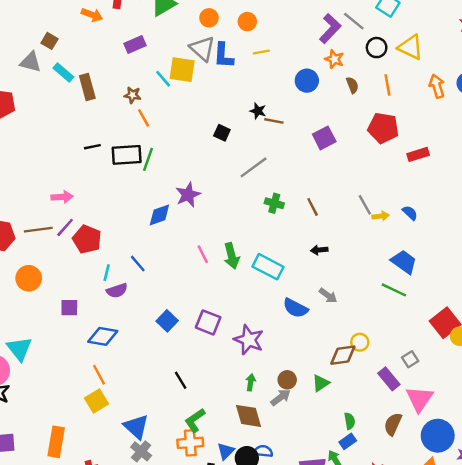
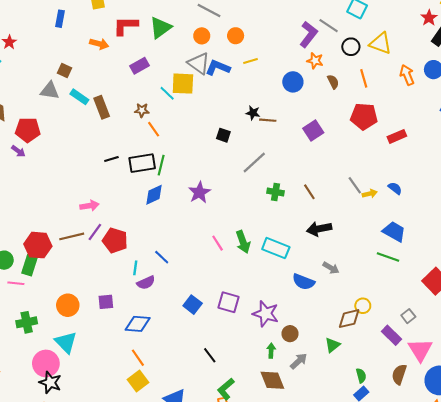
blue L-shape: (223, 56) -> (218, 68), turned 115
blue diamond: (159, 215) -> (154, 195), moved
black arrow: (319, 250) -> (319, 229), size x1.6
orange circle: (29, 278) -> (68, 305), moved
brown circle: (287, 380) -> (290, 334), moved

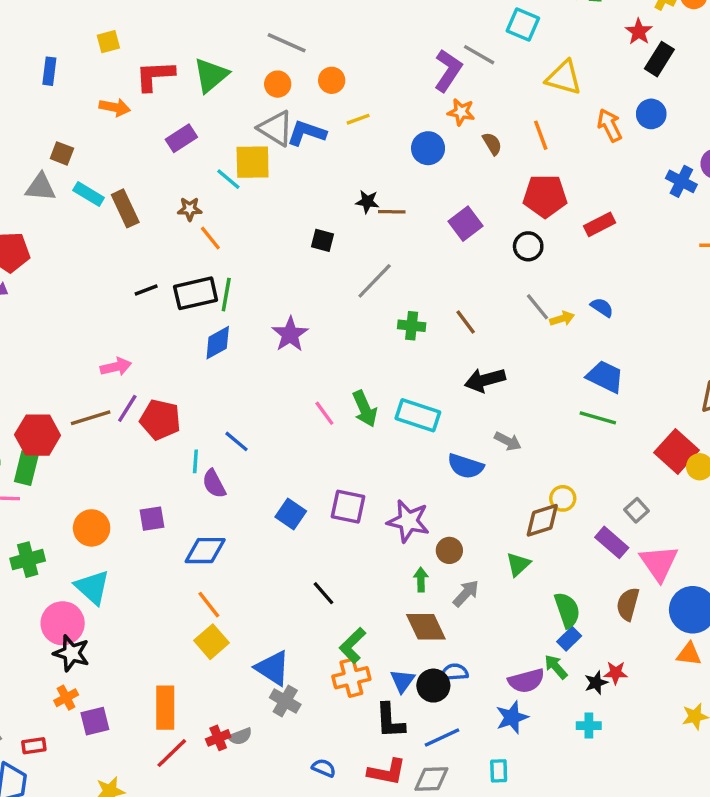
black circle: (351, 47) -> (528, 246), moved
purple semicircle: (146, 283) -> (214, 484), turned 90
green semicircle: (361, 376) -> (567, 610), size x1.5

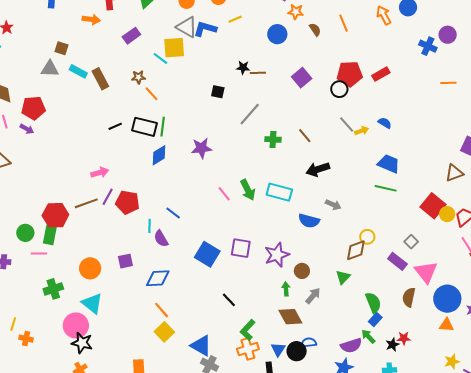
red pentagon: (545, 196) -> (350, 74), moved
black rectangle: (196, 293) -> (144, 127), turned 30
purple star: (290, 334) -> (201, 148), turned 30
blue square: (291, 514) -> (207, 254), size x1.4
purple star: (408, 521) -> (277, 255), turned -30

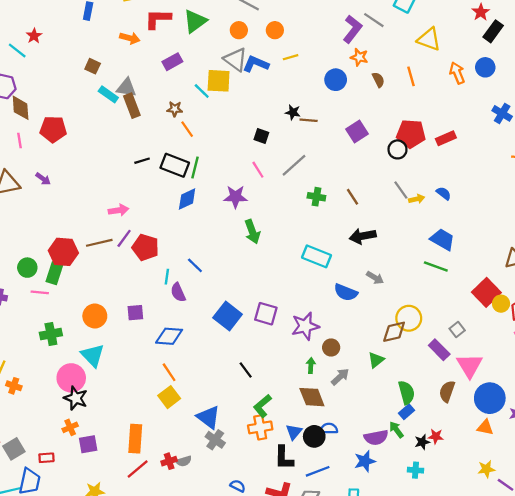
gray triangle: (50, 69) -> (126, 88), moved
purple arrow: (27, 129) -> (43, 179), moved
green arrow: (248, 190) -> (252, 232), moved
pink line: (224, 194) -> (258, 170), moved
yellow circle: (367, 237) -> (409, 318), size x1.5

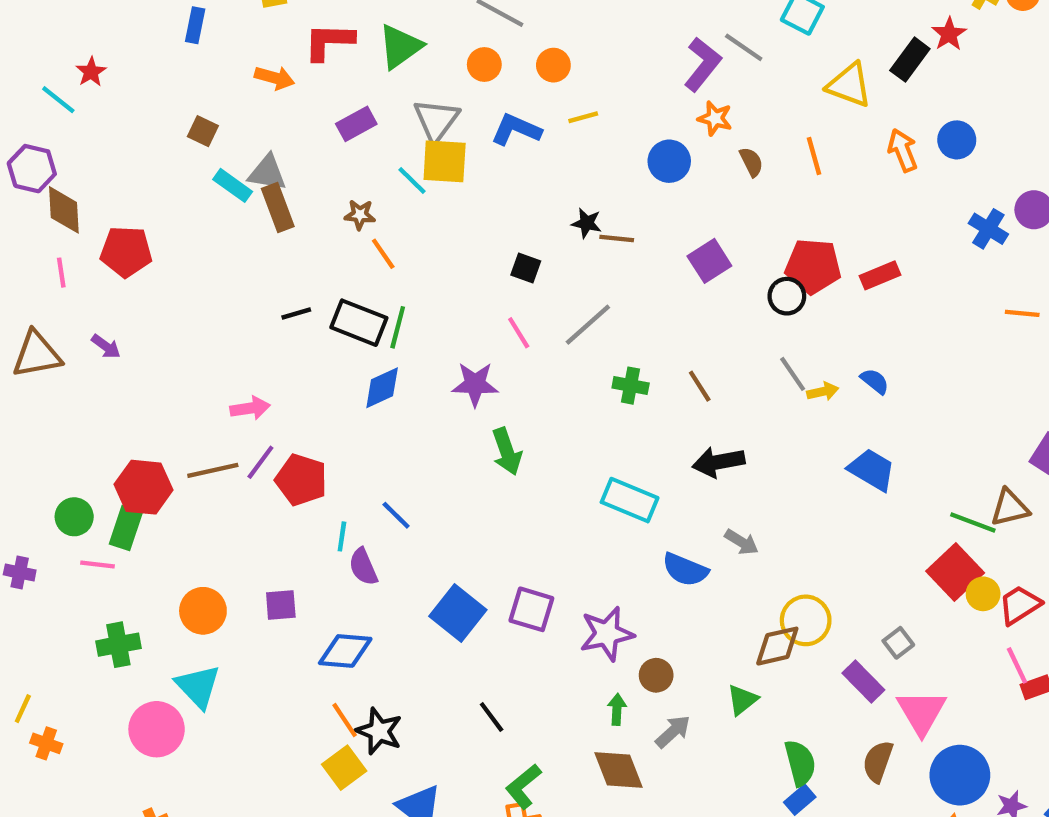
black rectangle: (493, 31) -> (910, 60), moved
gray triangle: (235, 59) -> (436, 120), moved, turned 30
green line: (436, 266) -> (973, 522), moved
black star: (76, 398) -> (379, 731), moved

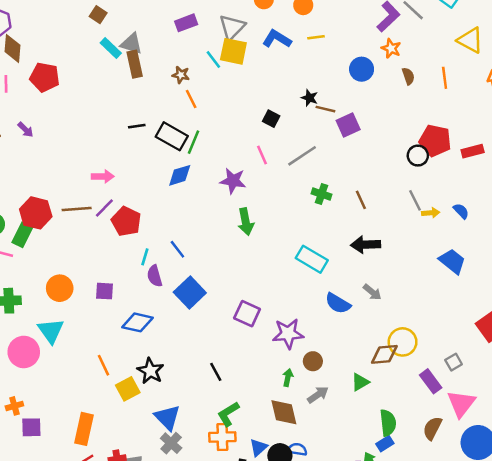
purple square: (709, 261) -> (348, 125), moved
blue square: (458, 613) -> (190, 293), moved
orange line: (345, 720) -> (104, 365), moved

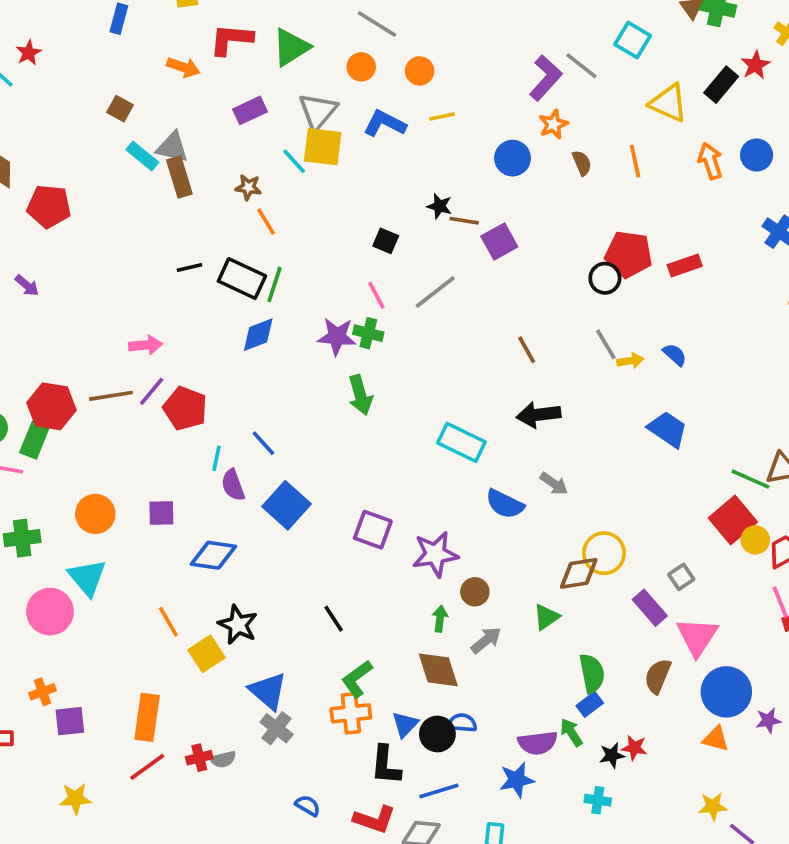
orange star: (391, 48) -> (553, 124), turned 30
green cross: (322, 194) -> (368, 333), moved

